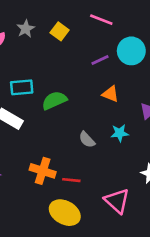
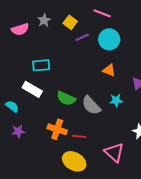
cyan circle: (131, 51) -> (109, 39), moved
purple line: (100, 60) -> (82, 37), moved
green semicircle: (54, 100) -> (66, 98), moved, turned -132
gray semicircle: (87, 140) -> (91, 105), size x1.5

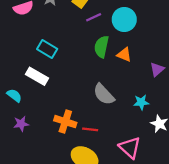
cyan rectangle: (41, 65) -> (47, 49), turned 36
green semicircle: (66, 98) -> (102, 47), moved, turned 78
cyan star: (116, 100) -> (141, 102), moved

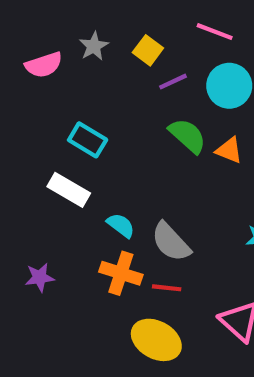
green semicircle: (102, 47) -> (188, 136), turned 120
gray semicircle: (104, 94) -> (171, 242), moved
cyan semicircle: (14, 95) -> (121, 225), moved

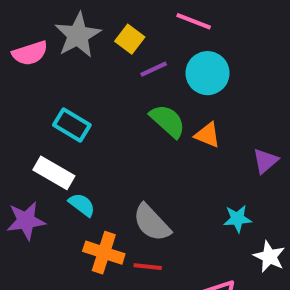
gray star: (94, 46) -> (78, 35), size x1.6
cyan semicircle: (121, 225) -> (82, 205), moved
purple star: (40, 277) -> (26, 221), moved, size x1.4

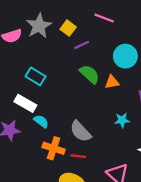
cyan circle: (208, 73) -> (125, 56), moved
orange triangle: (208, 135) -> (112, 82), turned -32
cyan star: (237, 219) -> (122, 120), moved

